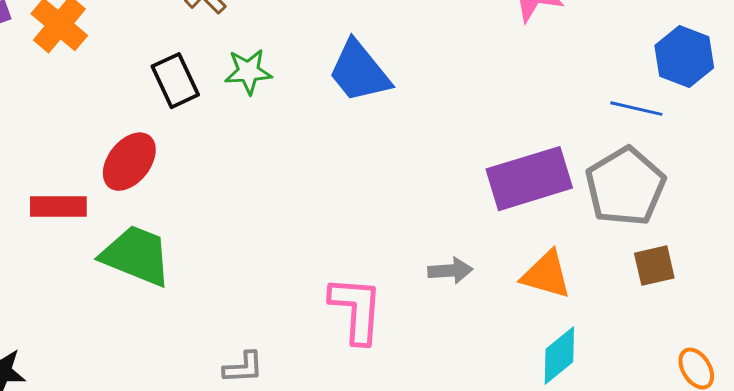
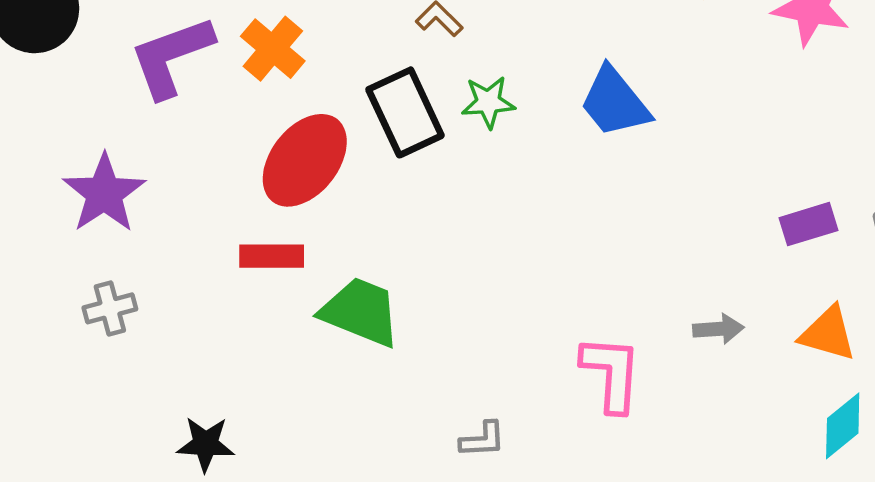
black rectangle: (175, 81) -> (405, 112), size x1.4
red ellipse: (129, 162) -> (305, 160), moved, size x1.4
purple rectangle: (529, 179) -> (808, 224), size x0.6

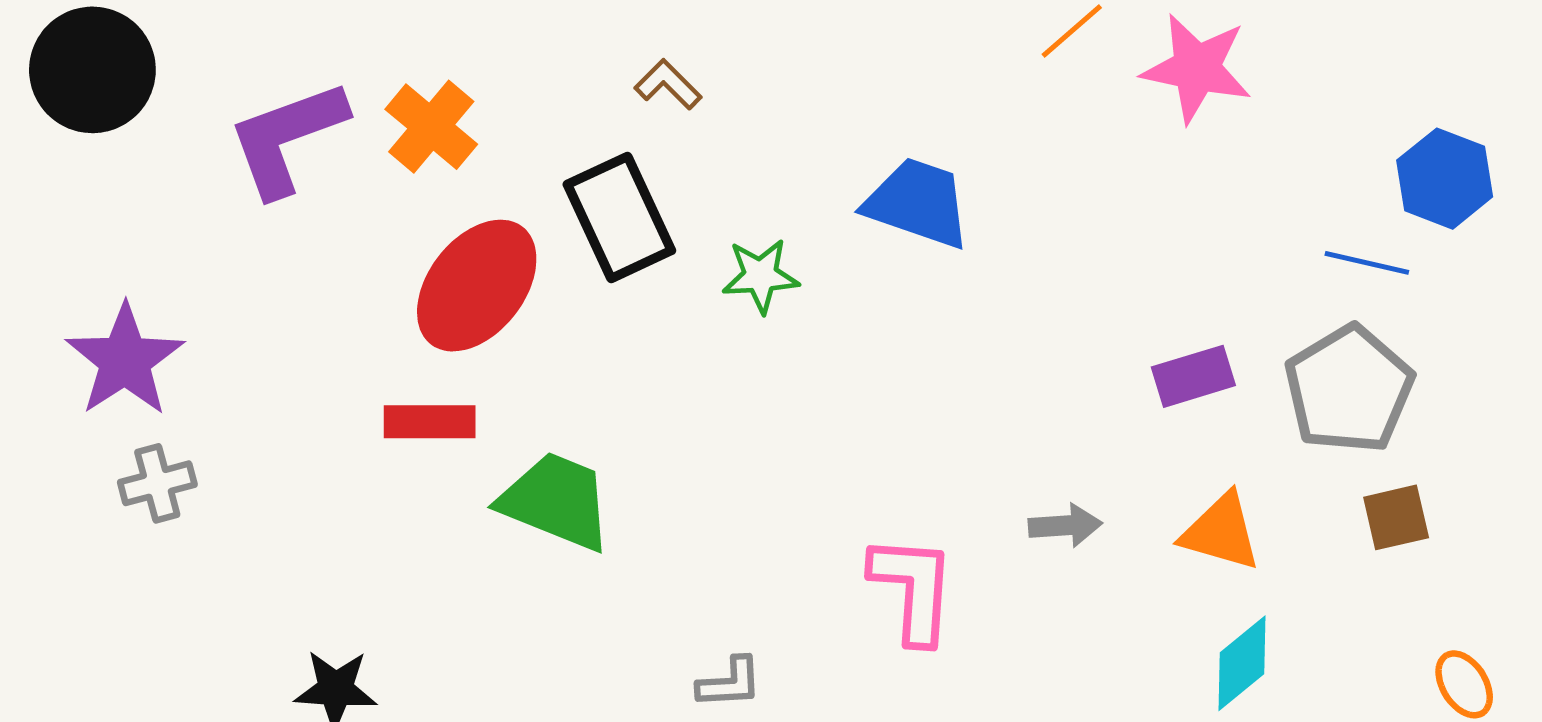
green star: (488, 102) -> (760, 276), moved
blue trapezoid: (615, 102) -> (918, 203), turned 148
purple star: (104, 193) -> (125, 360), moved
gray cross: (110, 308) -> (157, 483), moved

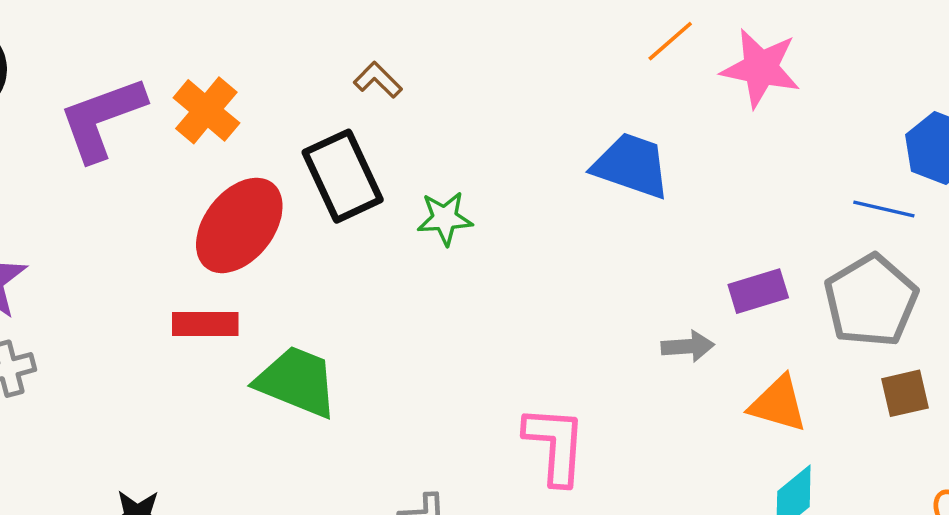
blue trapezoid: (918, 203) -> (631, 166), moved
gray arrow: (1065, 526) -> (688, 346), moved

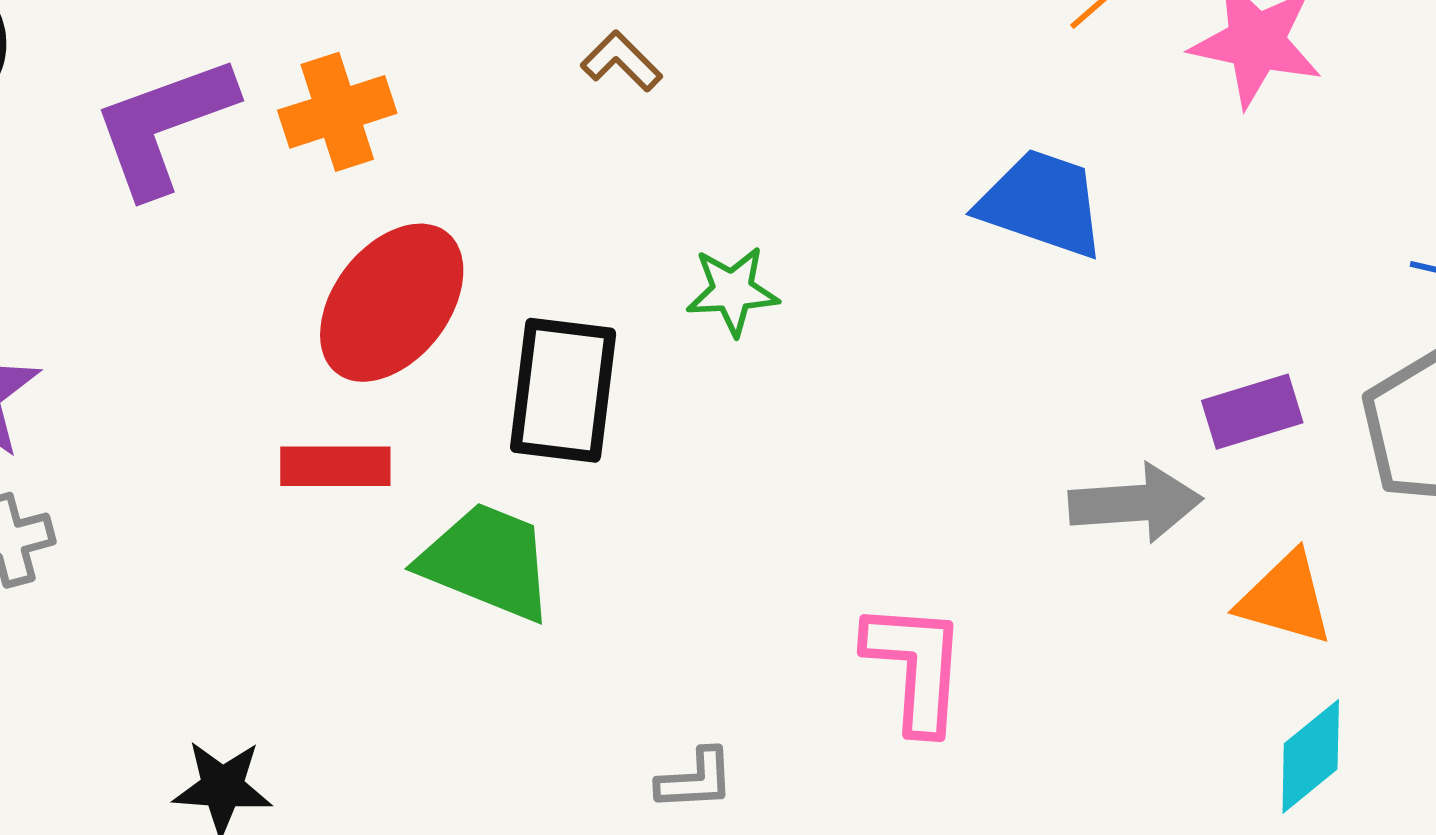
orange cross: (206, 110) -> (337, 112), turned 32
black rectangle: (343, 176) -> (563, 390), moved, turned 32
gray arrow: (688, 346) -> (1135, 503), size x1.5

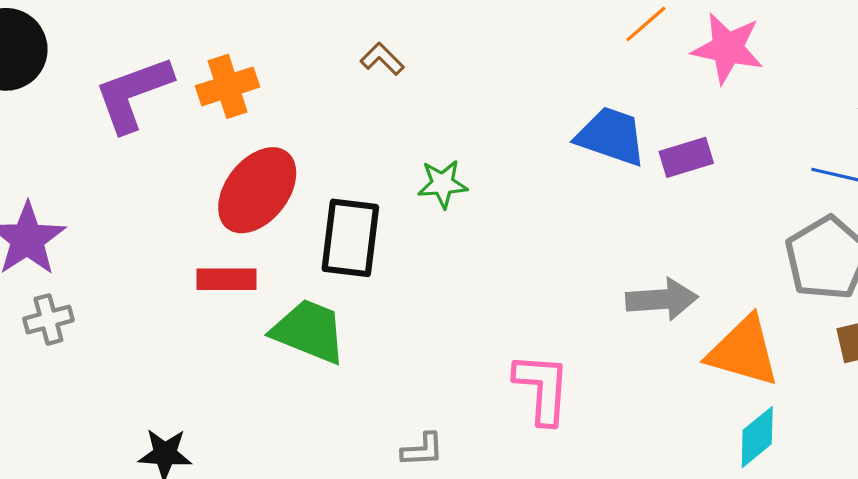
purple rectangle: (1252, 412) -> (686, 157), moved
orange triangle: (1285, 599) -> (743, 351), size x1.4

